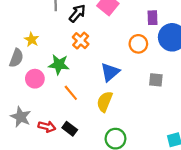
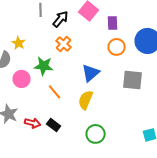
purple rectangle: (153, 18) -> (113, 23), moved
gray square: (156, 80) -> (133, 80), size x1.5

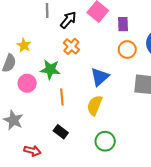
orange line: (55, 92) -> (62, 97), turned 35
red arrow: (33, 123) -> (32, 151), moved

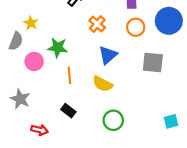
orange cross: (71, 46) -> (97, 24), moved
yellow semicircle: (95, 105) -> (103, 84), turned -84

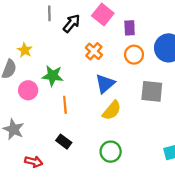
yellow semicircle: (103, 84) -> (112, 110), moved, turned -78

